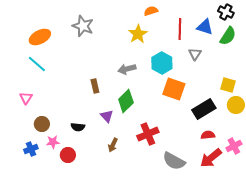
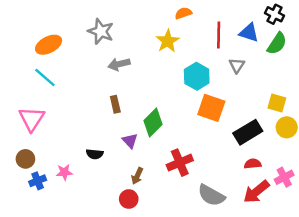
gray arrow: (127, 69) -> (119, 64), moved
pink triangle: (26, 98) -> (32, 119), size x1.6
brown circle: (42, 124) -> (25, 159), moved
red circle: (68, 155) -> (129, 199), moved

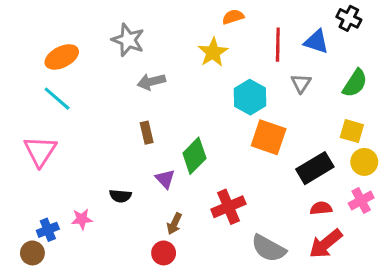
green semicircle: (277, 44) -> (355, 83), moved
brown circle: (25, 159) -> (32, 253), moved
pink cross: (284, 177) -> (361, 201), moved

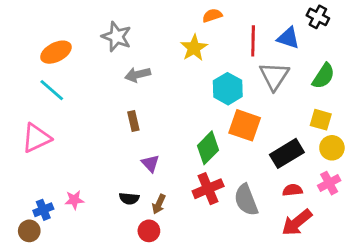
gray triangle: (301, 83) -> (274, 76), size x1.6
pink triangle: (40, 151) -> (36, 138), turned 32
green diamond: (194, 156) -> (208, 148), moved
black semicircle: (120, 196) -> (129, 199), moved
gray semicircle: (269, 248) -> (246, 200), moved, turned 40

